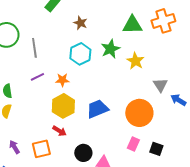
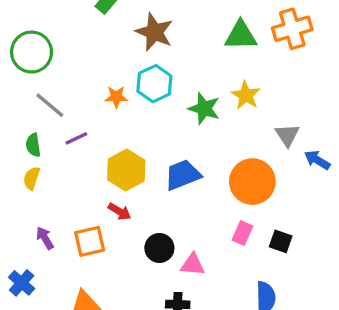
brown star: (80, 23) -> (154, 32), size x1.6
gray line: (34, 48) -> (50, 105), moved, turned -42
green star: (110, 49) -> (204, 109), moved, turned -30
purple line: (37, 77) -> (76, 138), moved
orange star: (62, 80) -> (116, 97), moved

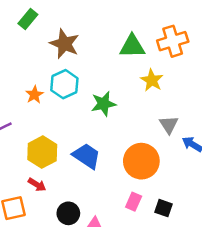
yellow star: (246, 95) -> (152, 80), moved
orange star: (116, 97) -> (34, 95), turned -30
green star: (204, 109) -> (104, 104), turned -30
blue trapezoid: (183, 175) -> (87, 156), turned 56

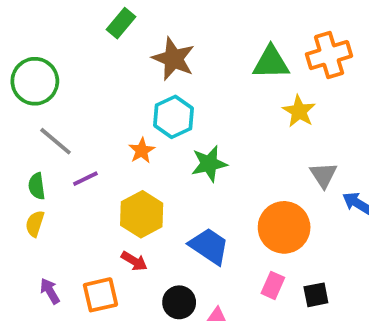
orange star: (34, 95) -> (142, 151), moved
green star: (104, 104) -> (209, 164), moved
blue trapezoid: (87, 156) -> (209, 246), moved
black square: (164, 208) -> (316, 295), turned -30

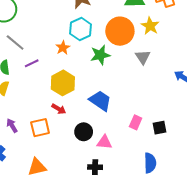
gray triangle: (323, 175) -> (143, 57), moved
orange circle: (284, 227) -> (120, 31), moved

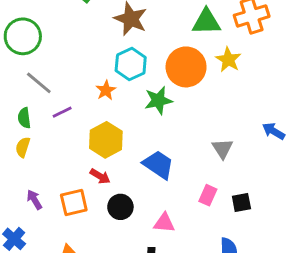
gray triangle: (143, 57) -> (222, 149), moved
black circle: (84, 132) -> (120, 207), moved

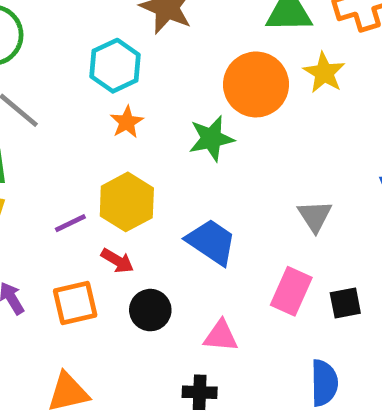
cyan hexagon: (131, 64) -> (115, 66), moved
purple line: (62, 112) -> (70, 223), moved
pink rectangle: (208, 195) -> (291, 291), size x1.4

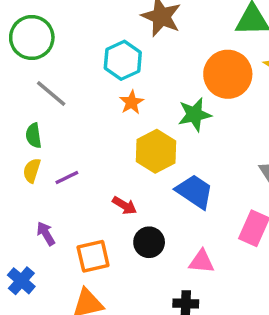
yellow hexagon: (127, 202) -> (156, 151), moved
purple line: (70, 223) -> (67, 178), moved
orange square: (75, 303) -> (93, 256), moved

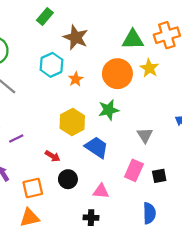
orange star: (132, 102) -> (76, 79), moved
green star: (195, 115) -> (109, 110), moved

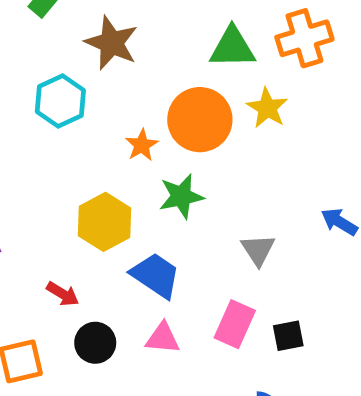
orange star: (76, 79) -> (142, 145), moved
pink triangle: (101, 191) -> (163, 338), moved

